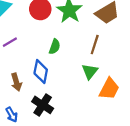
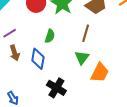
brown arrow: (16, 82) -> (15, 53), moved
black cross: (43, 105) -> (56, 88), moved

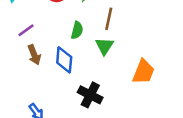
brown line: (86, 33) -> (109, 19), moved
green triangle: (82, 58) -> (105, 46), moved

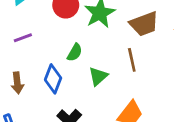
brown line: (109, 19) -> (132, 60), moved, turned -40
brown arrow: (34, 55) -> (17, 83), moved

